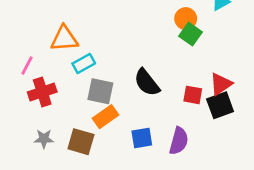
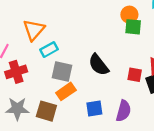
green square: (190, 34) -> (133, 27), turned -30
orange triangle: (64, 39) -> (34, 30), turned -45
gray star: (44, 139) -> (17, 109), size x1.5

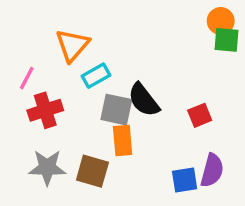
black semicircle: (99, 65) -> (144, 100), moved
red square: (135, 75) -> (200, 115), moved, turned -32
orange rectangle: (66, 91) -> (123, 141), turned -60
blue square: (94, 108) -> (185, 180), moved

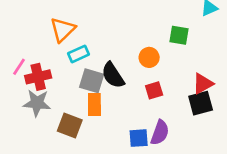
orange circle: (221, 21) -> (149, 57), moved
pink line: (27, 78) -> (19, 67), moved
gray star: (47, 167) -> (37, 103), moved

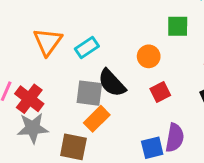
cyan rectangle: (79, 54) -> (87, 47), moved
red cross: (38, 77) -> (29, 99), turned -30
orange rectangle: (94, 104) -> (97, 119), turned 55

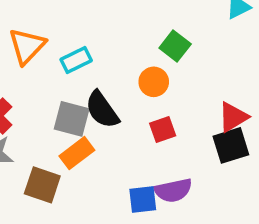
green square: (178, 26) -> (175, 46), moved, turned 30
purple semicircle: (175, 138) -> (173, 190), turned 60

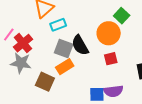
cyan rectangle: (76, 60) -> (58, 25), moved
orange circle: (154, 82) -> (109, 33), size x1.5

